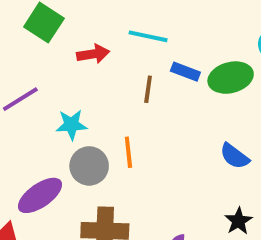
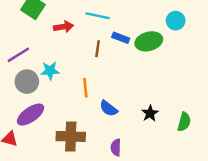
blue semicircle: (235, 156) -> (109, 108), moved
gray circle: (89, 166) -> (27, 82), moved
black star: (238, 221) -> (150, 113), moved

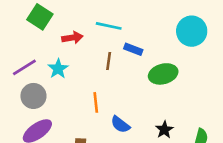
cyan circle: (176, 21) -> (192, 31), size x1.5
green ellipse: (149, 41) -> (163, 74), moved
cyan star: (50, 71) -> (58, 69), moved, turned -30

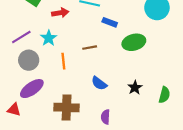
brown line: (109, 61) -> (90, 48), moved, turned 72
orange line: (96, 102) -> (63, 61), moved

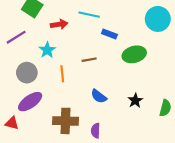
purple line: (21, 37) -> (16, 37), moved
purple semicircle: (105, 117) -> (96, 131), moved

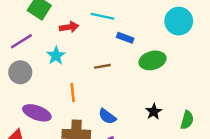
gray circle: (27, 73) -> (20, 72), moved
orange line: (62, 74) -> (73, 93), moved
blue semicircle: (99, 96) -> (107, 116), moved
purple ellipse: (30, 102) -> (37, 113), turned 55

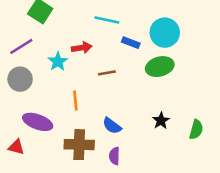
cyan circle: (179, 21) -> (165, 33), moved
red arrow: (69, 27) -> (82, 48), moved

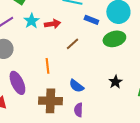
cyan star: (58, 62) -> (31, 21), moved
brown line: (107, 73) -> (72, 44), turned -32
purple ellipse: (38, 122) -> (17, 83), turned 45

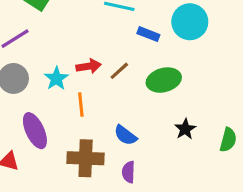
cyan star: (31, 21) -> (56, 78), moved
red arrow: (52, 24) -> (89, 66), moved
green ellipse: (114, 39) -> (164, 80), moved

